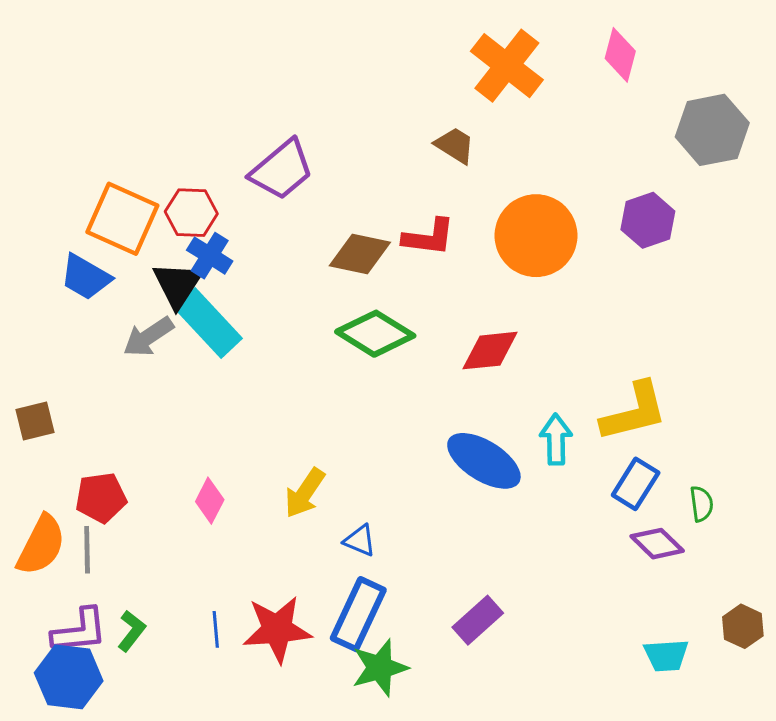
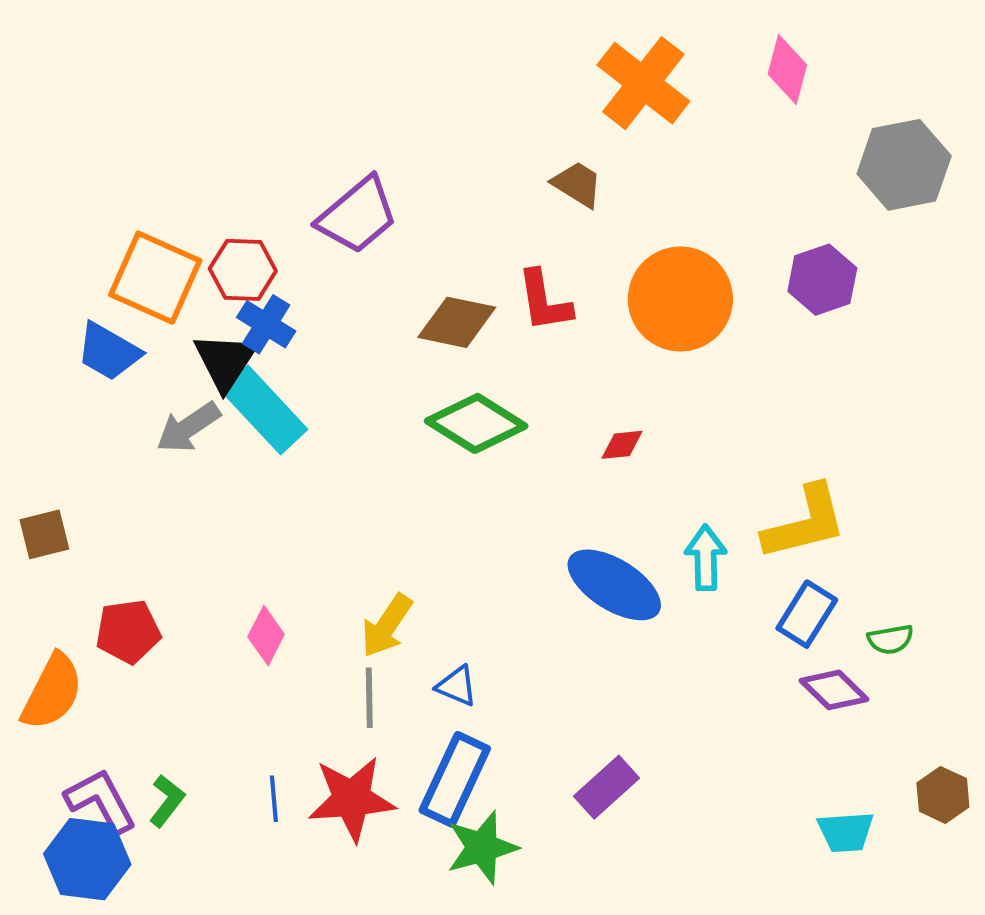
red L-shape: (429, 237) -> (544, 301), turned 74
red diamond: (490, 351) -> (622, 445), size x0.6
green semicircle: (701, 504) -> (890, 639), turned 88
gray line: (87, 550) -> (369, 698), moved
purple L-shape: (79, 631) -> (101, 801), turned -112

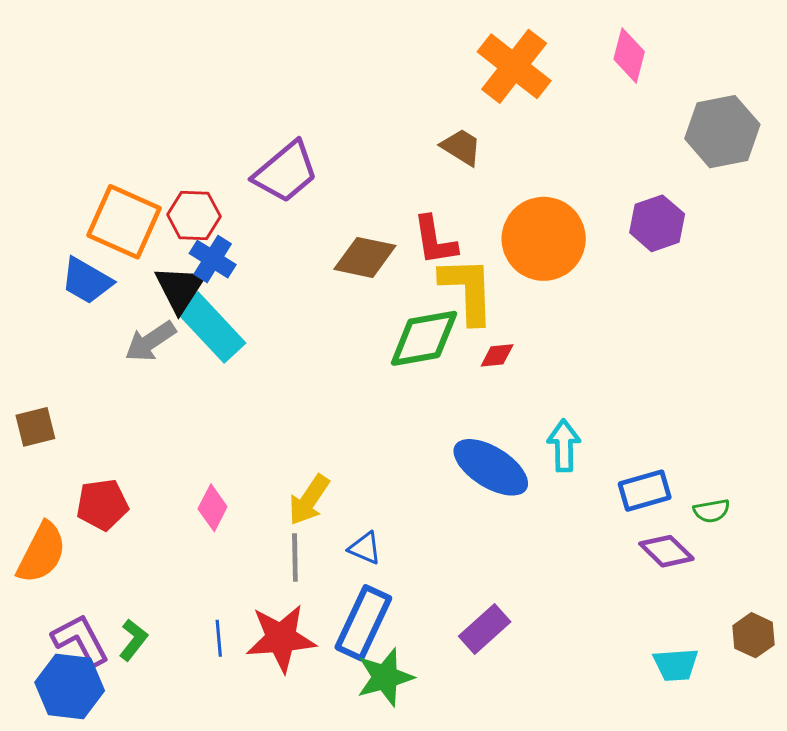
green diamond: (476, 423) -> (424, 338), moved, turned -42
yellow L-shape: (805, 523) -> (467, 290), moved, turned -78
blue rectangle: (807, 614) -> (645, 491), turned 42

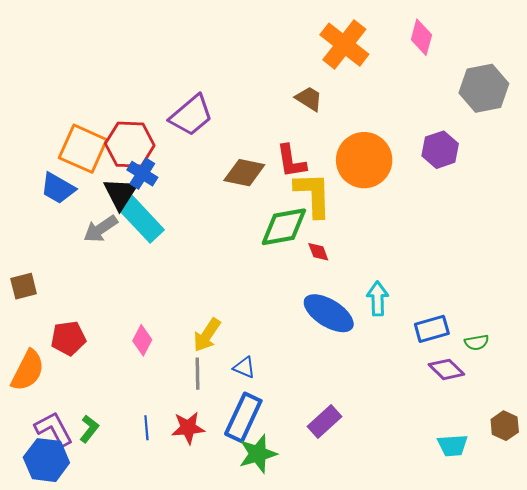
red hexagon: (194, 216) -> (130, 145), size x1.4
red diamond: (497, 355) -> (318, 252), moved, turned 75
red star: (281, 638) -> (188, 428), size x0.7

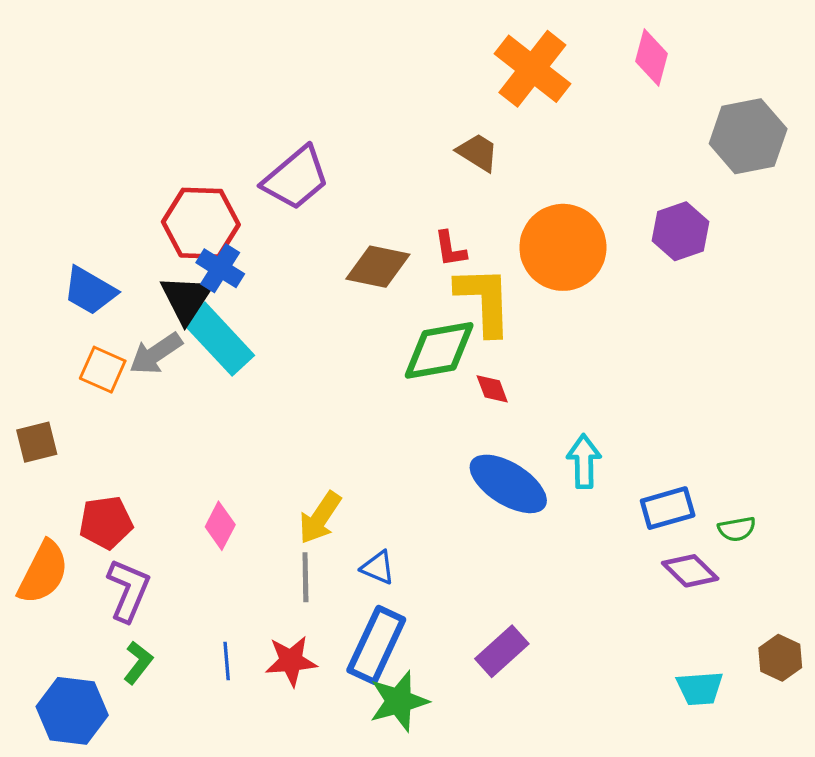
orange square: (83, 149) -> (103, 370), moved, size x0.6
red L-shape: (291, 161) -> (450, 249), size x0.7
purple L-shape: (54, 429) -> (128, 590), moved, turned 51

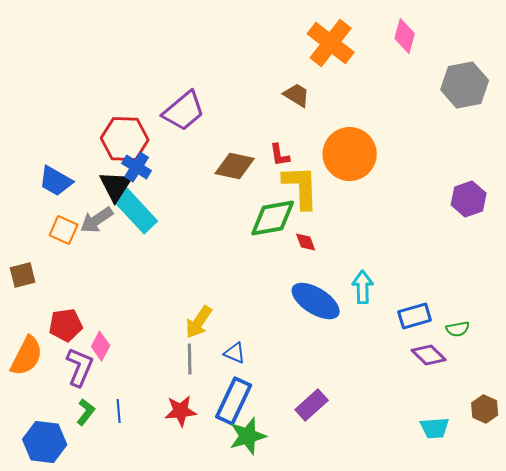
purple hexagon: (680, 231) -> (469, 199), moved
pink diamond: (220, 526) -> (101, 346), moved
blue line: (227, 661) -> (119, 411), moved

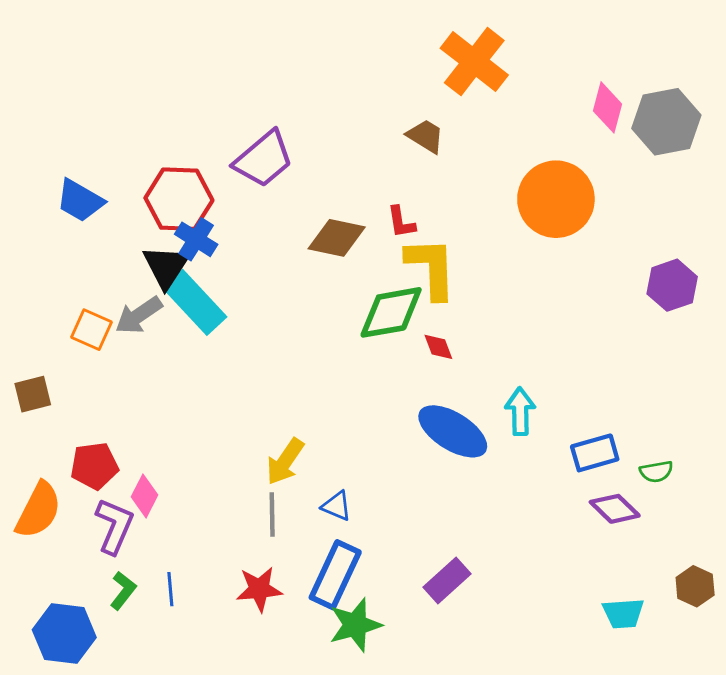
pink diamond: (405, 36) -> (608, 107), moved
orange circle: (350, 154) -> (556, 199), moved
blue trapezoid: (56, 181) -> (80, 201), moved

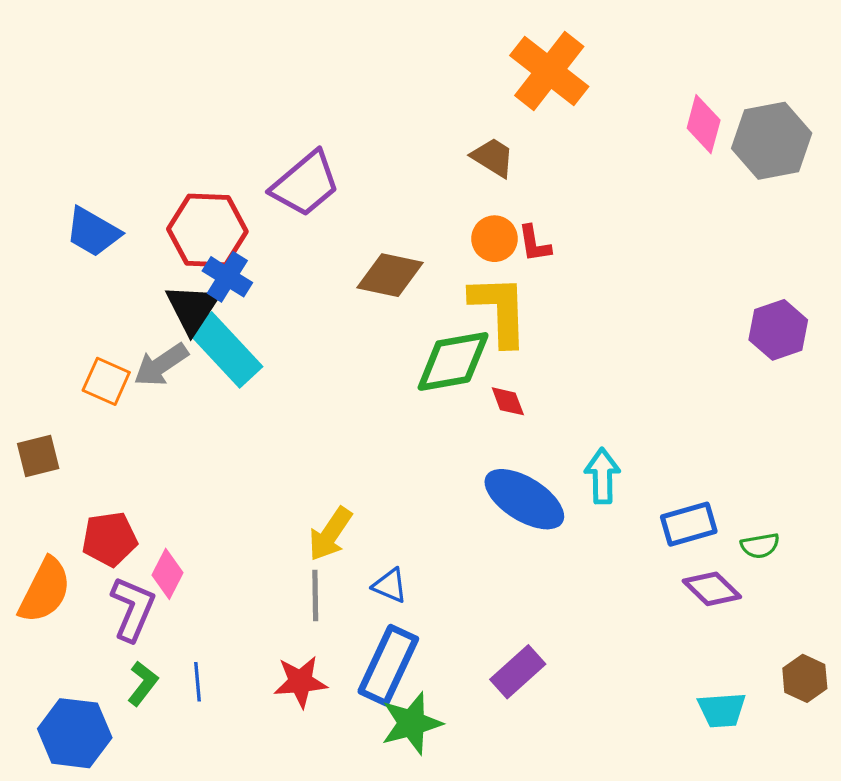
orange circle: (556, 199) -> (495, 239), moved, size x0.5
red L-shape: (401, 222) -> (534, 244), moved

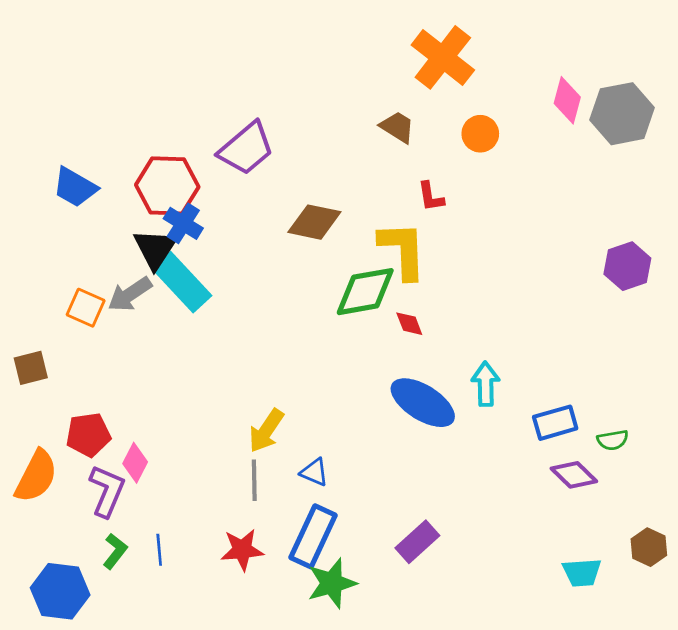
orange circle: (495, 239) -> (480, 134), moved

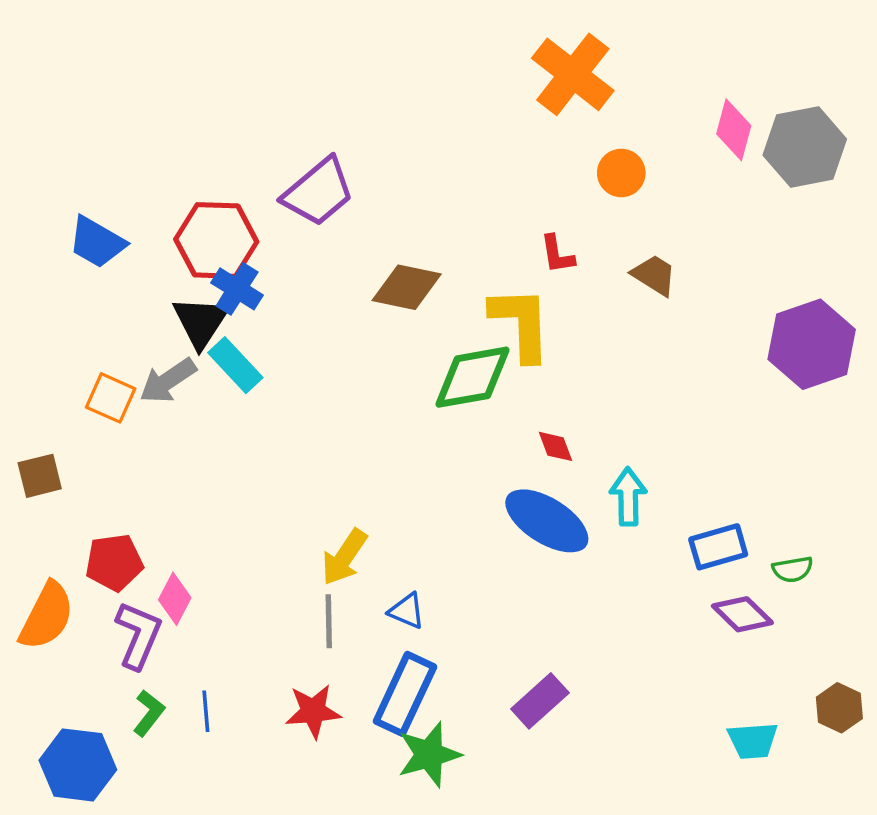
brown trapezoid: (397, 127) -> (654, 275), moved
purple hexagon: (627, 266) -> (812, 344), size x1.4
cyan rectangle: (182, 282) -> (235, 365), size x0.7
red diamond: (409, 324) -> (556, 446), moved

